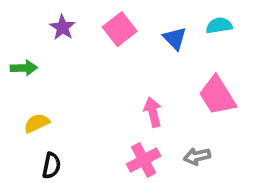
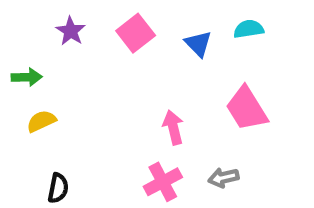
yellow semicircle: (37, 123) -> (41, 121), moved

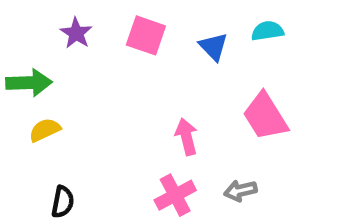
pink square: (136, 33) -> (146, 35), turned -33
green arrow: (27, 77) -> (29, 83), size x1.4

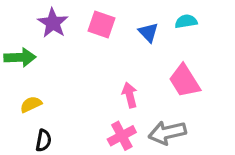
purple star: (76, 33) -> (53, 23), size x1.4
yellow semicircle: (45, 130) -> (31, 104), moved
gray arrow: (240, 191) -> (167, 133), size x1.6

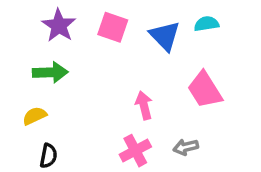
blue triangle: (148, 32) -> (165, 36), size x1.4
green arrow: (20, 57) -> (50, 72), moved
gray arrow: (167, 133) -> (186, 147), size x0.6

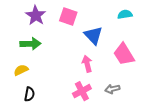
blue triangle: (165, 36) -> (93, 35), moved

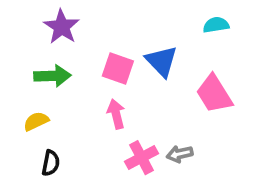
pink square: (68, 16) -> (118, 69), moved
pink arrow: (87, 64) -> (116, 114), moved
gray arrow: (112, 89) -> (180, 154), moved

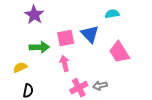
cyan semicircle: (216, 25) -> (112, 14), moved
pink square: (118, 69) -> (66, 38), turned -30
green arrow: (52, 76) -> (39, 47), moved

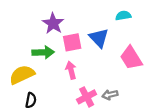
purple star: (34, 15) -> (53, 23), moved
yellow semicircle: (20, 67) -> (22, 75), size x1.6

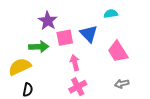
pink arrow: (71, 70) -> (75, 63), moved
gray arrow: (110, 95) -> (122, 84), moved

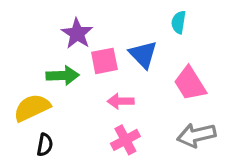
cyan semicircle: (111, 14) -> (179, 22), turned -72
pink arrow: (75, 63) -> (121, 101), turned -77
gray arrow: (122, 84) -> (196, 135), size x1.6

